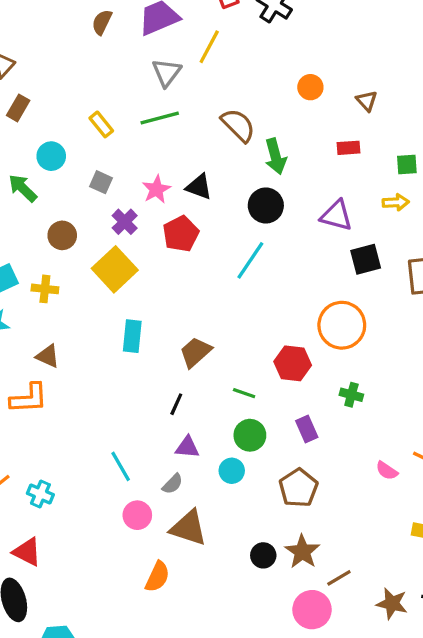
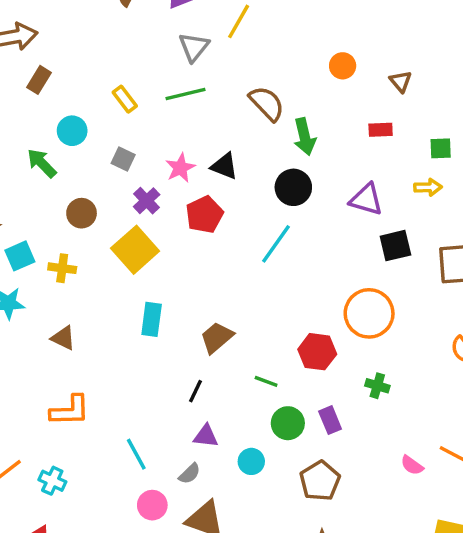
orange L-shape: (29, 398) -> (70, 411), moved
green circle: (250, 435) -> (288, 423), moved

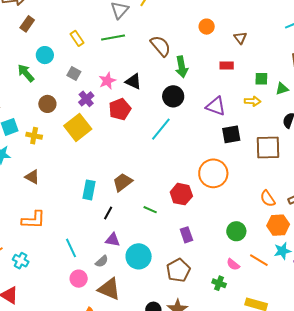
cyan rectangle: (152, 319) -> (89, 190), moved
green cross: (377, 386) -> (219, 283), moved
green circle: (288, 423) -> (236, 231), moved
cyan circle: (251, 461) -> (139, 256), size x1.6

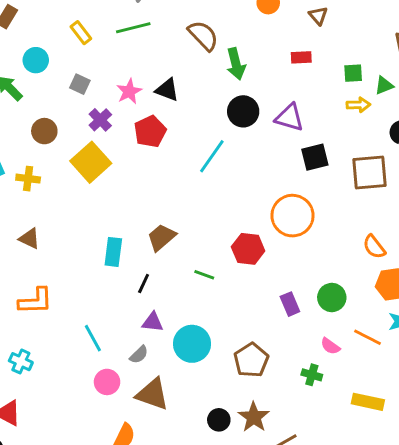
black circle: (173, 96) -> (243, 111), moved
yellow arrow: (253, 101) -> (358, 105), moved
purple rectangle: (186, 235) -> (290, 304), moved

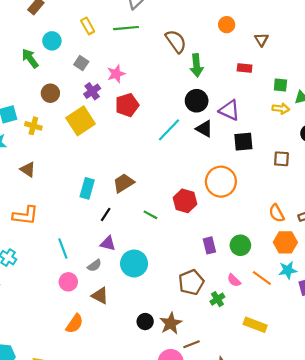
black triangle: (167, 90) -> (204, 129), moved
brown square: (370, 172) -> (281, 159), size x0.6
brown pentagon: (251, 360) -> (191, 282), moved
green cross: (312, 375) -> (217, 299), turned 32
brown triangle: (153, 394) -> (100, 296), size x0.7

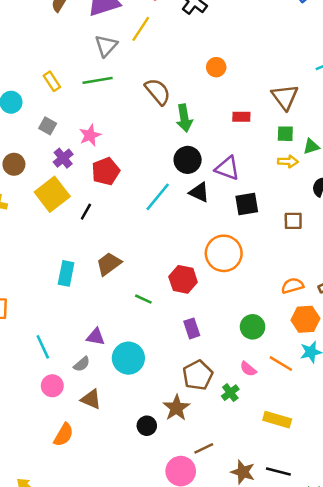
brown triangle: (261, 40) -> (285, 97), moved, size x1.6
orange semicircle: (277, 213) -> (292, 286), turned 108
black line: (106, 215) -> (86, 212), moved
purple rectangle: (209, 245) -> (192, 328), moved
brown star: (171, 323) -> (176, 408), moved

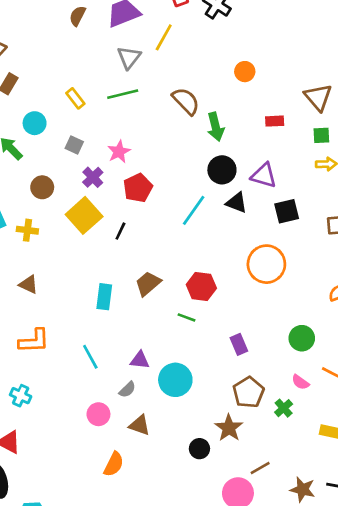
red hexagon: (183, 279) -> (201, 286), moved
cyan line: (43, 347) -> (90, 357), moved

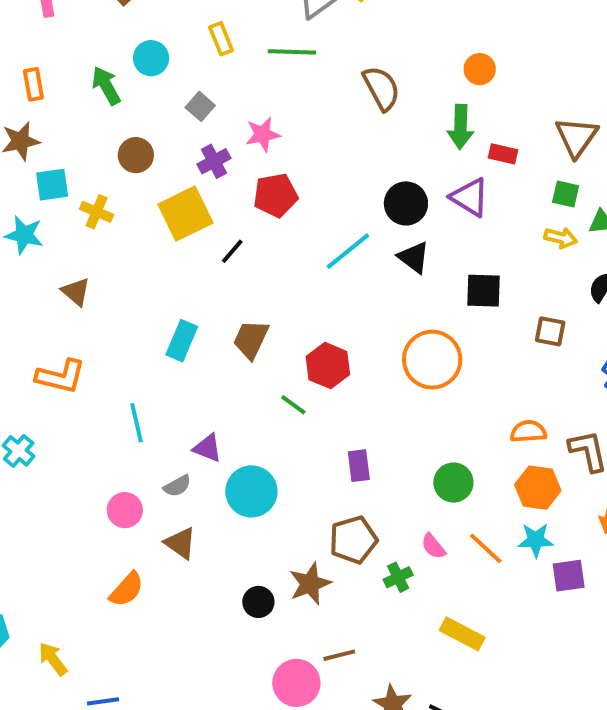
green arrow: (216, 127) -> (461, 127), moved
purple triangle: (264, 175) -> (470, 197), moved
brown trapezoid: (148, 284) -> (251, 339), turned -40

